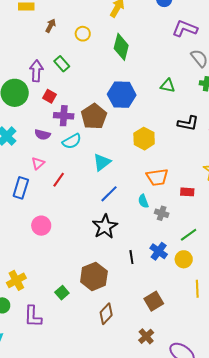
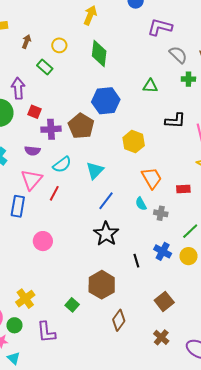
green rectangle: (62, 64) -> (45, 67), moved
cyan semicircle: (72, 141) -> (62, 165), moved
pink triangle: (38, 163) -> (32, 180), size x1.6
orange trapezoid: (157, 177) -> (152, 178), turned -105

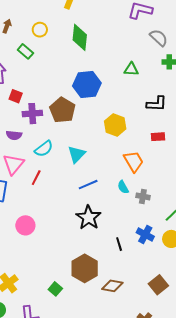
red rectangle: (183, 189) -> (158, 137), moved
blue line: (106, 201) -> (88, 185), turned 30
brown square: (164, 301) -> (158, 285), moved
brown diamond: (119, 320) -> (112, 286), moved, turned 65

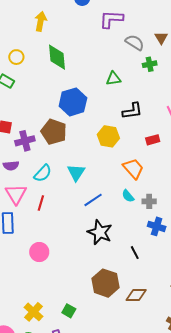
black L-shape: (157, 104) -> (132, 111), moved
blue cross: (145, 235) -> (157, 226), moved
green square: (55, 289) -> (69, 311), moved

